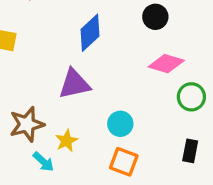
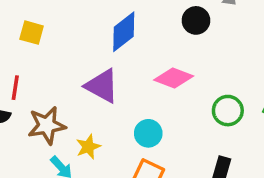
pink diamond: (166, 64) -> (174, 78), moved
purple triangle: (74, 84) -> (102, 86), turned 36

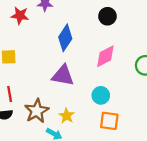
pink diamond: (174, 78) -> (105, 56), turned -30

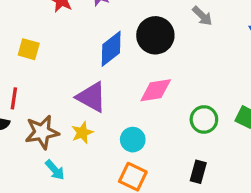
black circle: (107, 16) -> (155, 35), moved, size x1.5
yellow star: (67, 116) -> (82, 133), moved

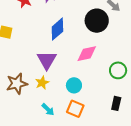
black circle: (155, 35) -> (97, 21), moved
purple triangle: (92, 97) -> (47, 60), turned 35
cyan arrow: (55, 170) -> (48, 110), moved

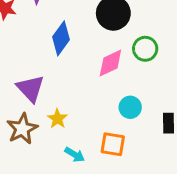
purple triangle: (47, 60) -> (30, 88), moved
green circle: (118, 70) -> (145, 49), moved
cyan circle: (74, 85) -> (130, 107), moved

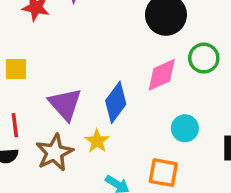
blue diamond: (61, 38) -> (116, 102), moved

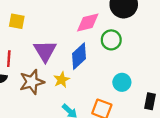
green circle: (204, 58) -> (111, 40), moved
pink diamond: (162, 75) -> (88, 23), moved

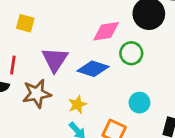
blue diamond: (79, 56) -> (93, 69), turned 56
yellow star: (62, 80) -> (77, 105), moved

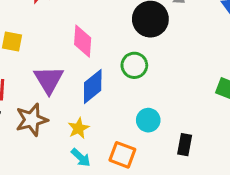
pink diamond: (106, 31) -> (83, 41), moved, turned -72
blue diamond: (93, 69) -> (93, 86), turned -52

